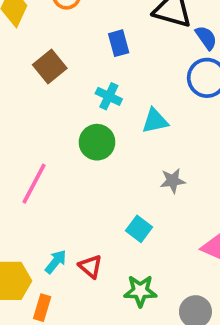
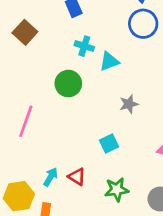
cyan cross: (109, 96) -> (84, 46), moved
cyan square: (139, 229) -> (109, 144), turned 36

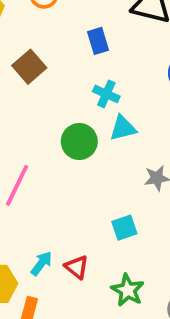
cyan triangle: (109, 61) -> (123, 128), moved
green star: (117, 190) -> (128, 290), turned 30

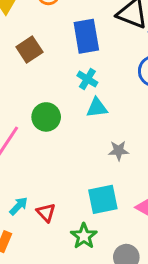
blue rectangle: (98, 41) -> (86, 36), size x1.6
green circle: (79, 142) -> (46, 117), moved
cyan square: (124, 228) -> (103, 199), moved, size x1.5

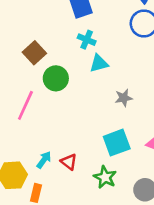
brown square: (29, 49) -> (34, 53), moved

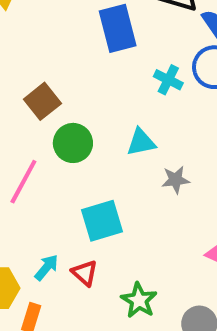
cyan cross: (87, 40) -> (168, 80), moved
cyan triangle: (99, 63) -> (141, 142), moved
cyan square: (117, 143) -> (102, 221), moved

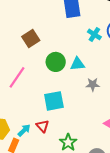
green circle: (73, 143) -> (56, 62), moved
cyan arrow: (46, 267) -> (24, 130), moved

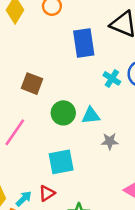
brown square: (31, 38) -> (32, 84), turned -36
red triangle: (43, 126) -> (47, 193), turned 40

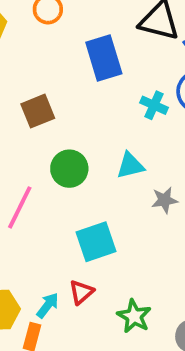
brown square: (32, 84) -> (38, 111), moved, turned -35
green circle: (63, 113) -> (69, 169), moved

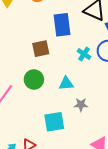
brown square: (38, 111) -> (41, 49), moved
cyan square: (96, 242) -> (54, 122), moved

